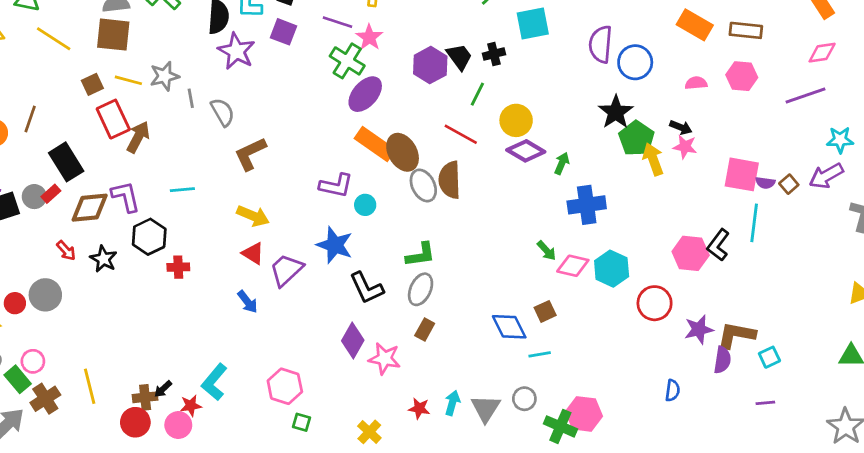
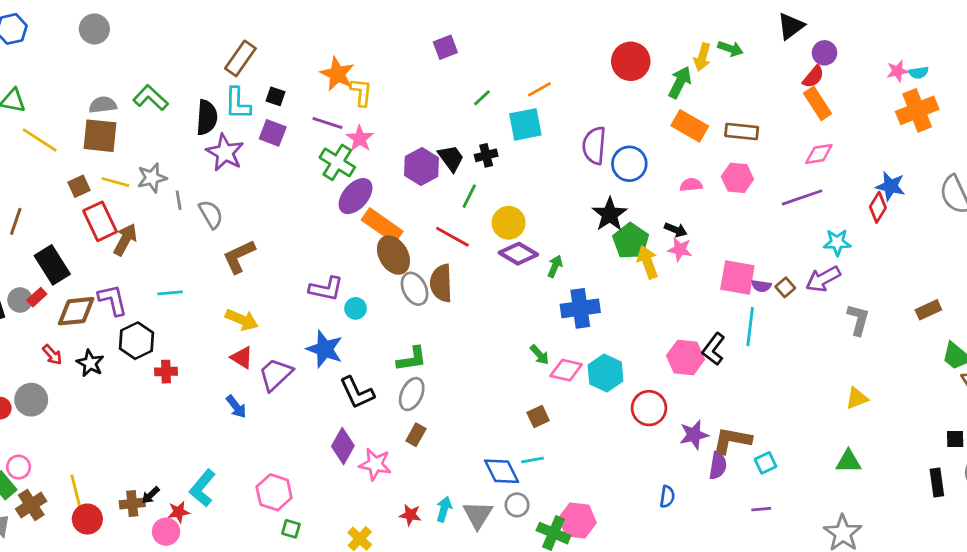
orange rectangle: (375, 144) -> (382, 226), moved
blue diamond: (509, 327) -> (502, 471), moved
red circle: (135, 422) -> (87, 519), moved

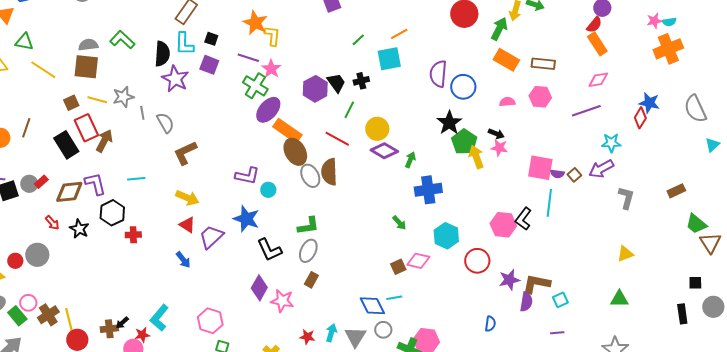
black rectangle: (52, 265) -> (66, 145), moved
pink diamond: (566, 370) -> (418, 261), moved
brown cross: (31, 505) -> (48, 315), moved

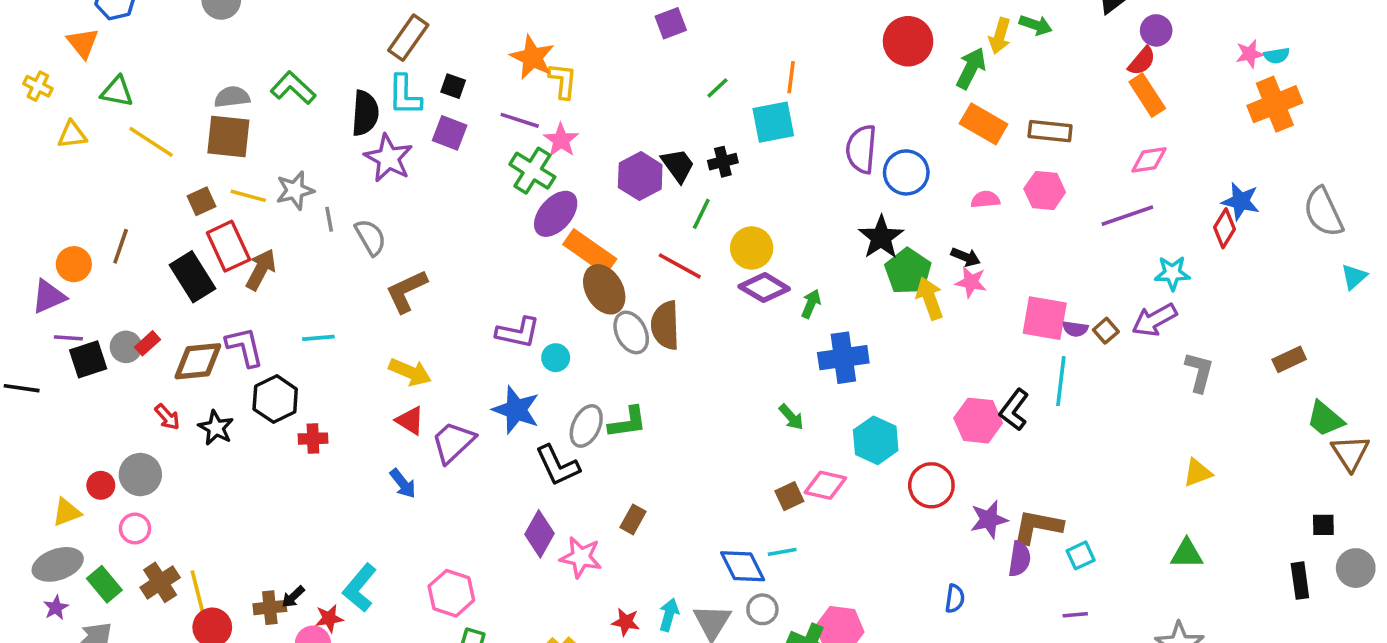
orange line: (399, 34) -> (791, 77), turned -54
gray ellipse: (308, 251) -> (586, 426), moved
pink circle: (28, 303) -> (135, 528), moved

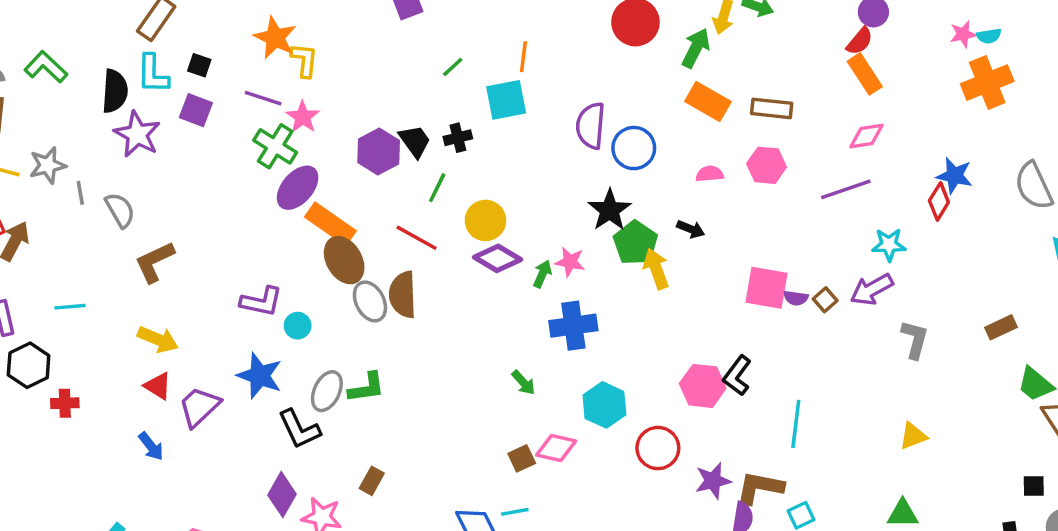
pink star: (971, 282) -> (570, 262), moved
cyan line: (1061, 381) -> (796, 424), moved

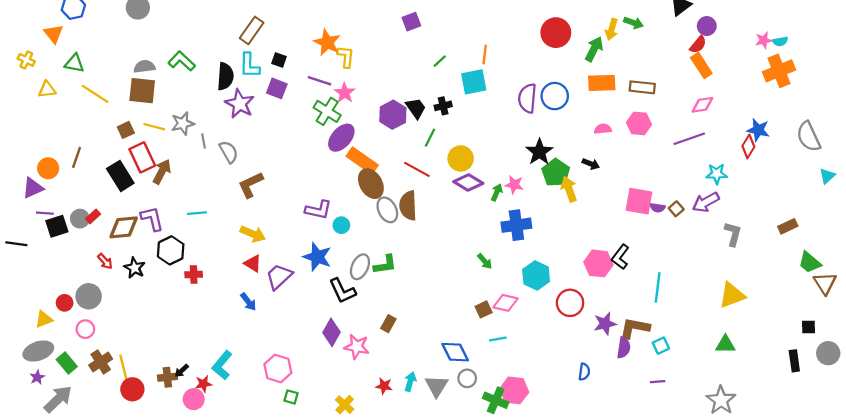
orange rectangle: (708, 101) -> (602, 83), turned -32
blue circle: (634, 148) -> (555, 96), moved
yellow triangle: (913, 436) -> (732, 295), size x1.5
cyan line: (515, 512) -> (498, 339), moved

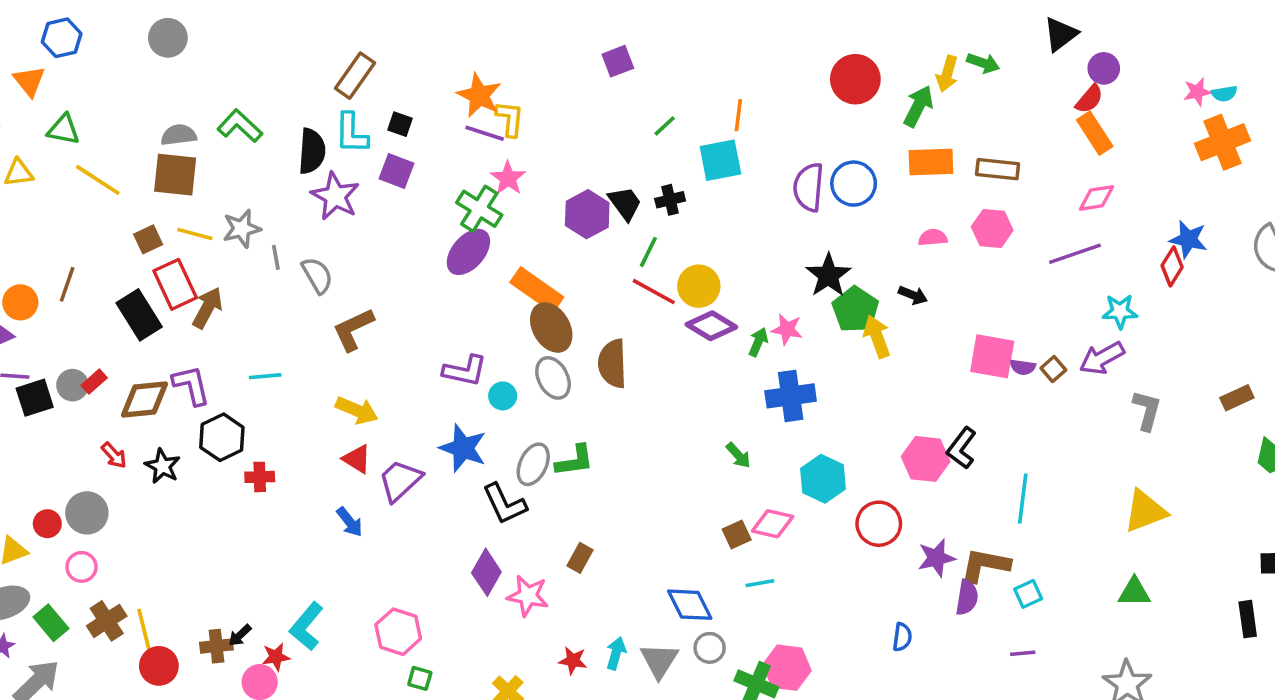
purple line: (319, 81) -> (485, 133), moved
purple ellipse: (341, 138) -> (468, 252), moved
red line: (417, 169) -> (654, 292), moved
gray ellipse: (387, 210) -> (553, 378), moved

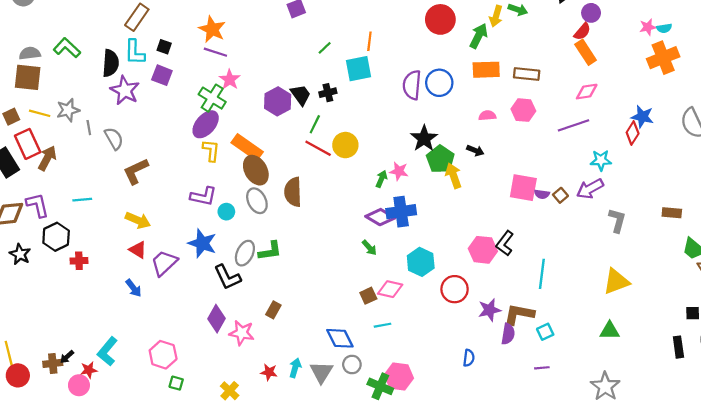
yellow L-shape: (510, 119) -> (211, 150), moved
purple diamond: (711, 326) -> (380, 217), moved
brown rectangle: (1237, 398) -> (672, 213), turned 30

